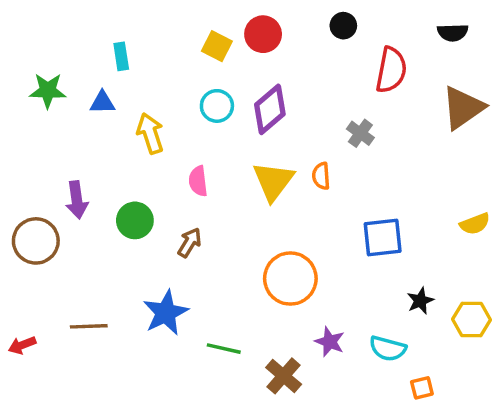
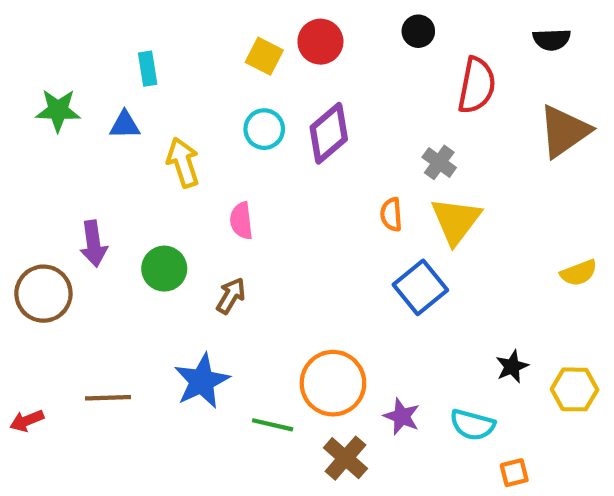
yellow triangle: (273, 181) -> (456, 221), moved
blue square: (383, 238) -> (420, 287), moved, turned -33
orange circle: (290, 279) -> (333, 383), moved

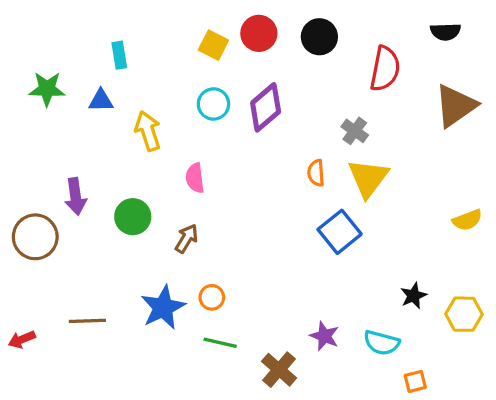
black circle: (418, 31) -> (319, 37), moved, size x1.4
orange circle: (333, 383) -> (212, 297), moved, size x0.5

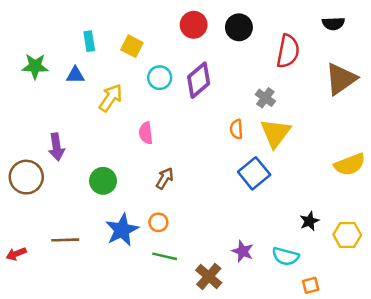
yellow square: (213, 45) -> (132, 46), moved
yellow arrow: (148, 131) -> (111, 98), turned 52
green circle: (133, 217) -> (103, 181), moved
yellow semicircle: (467, 220) -> (350, 164), size x1.4
brown arrow: (187, 239) -> (165, 178), moved

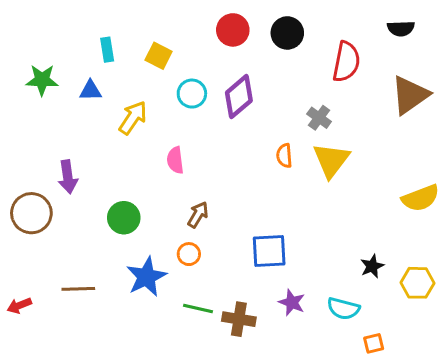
blue square: (254, 173) -> (269, 251), moved, turned 36
orange circle: (158, 222) -> (189, 254), moved
brown cross: (209, 276) -> (239, 319), moved, turned -32

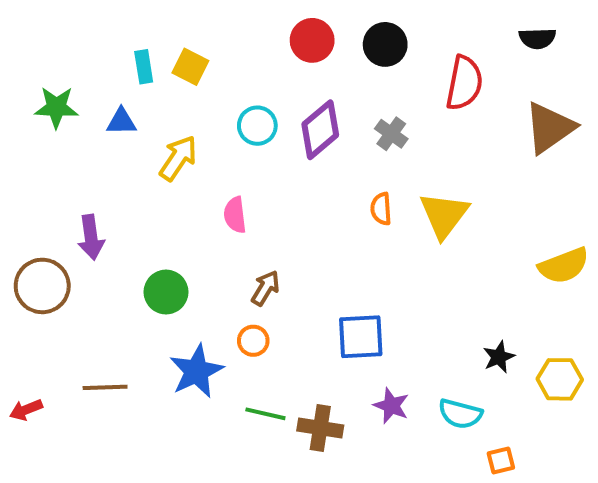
yellow square: (159, 56) -> (190, 67), moved
gray cross: (319, 118) -> (391, 134), moved

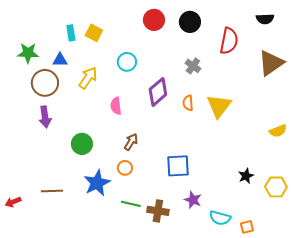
purple diamond: (320, 130) -> (158, 92), moved
yellow semicircle: (564, 266) -> (278, 131), size x0.7
brown circle: (42, 286) -> (45, 83), moved
cyan semicircle: (460, 414) -> (220, 218), moved

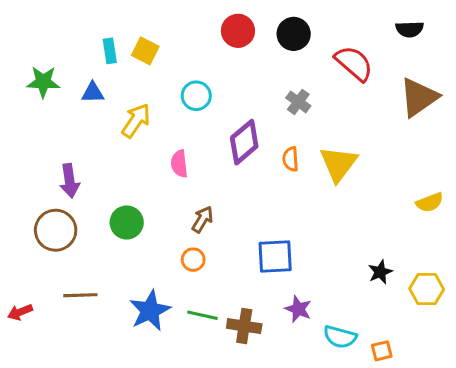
red semicircle: (229, 41) -> (354, 63), turned -60
brown circle: (45, 83) -> (56, 230), moved
blue star: (97, 183) -> (150, 311), moved

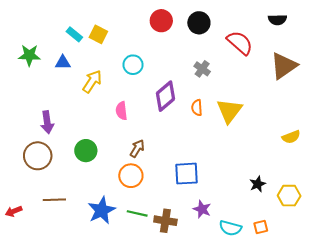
cyan rectangle: (110, 51) -> (74, 34), turned -42
orange circle: (193, 260) -> (131, 176), size x1.5
orange square: (382, 351) -> (261, 227), moved

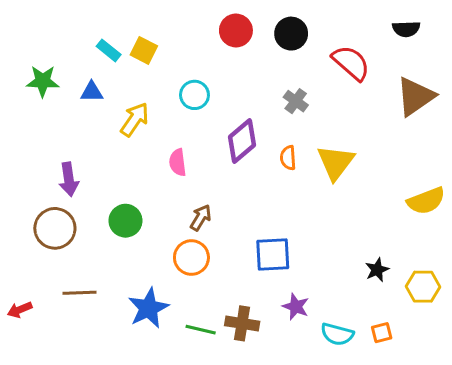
yellow semicircle: (291, 137) -> (426, 201), size x1.4
green line: (137, 213) -> (201, 330), moved

